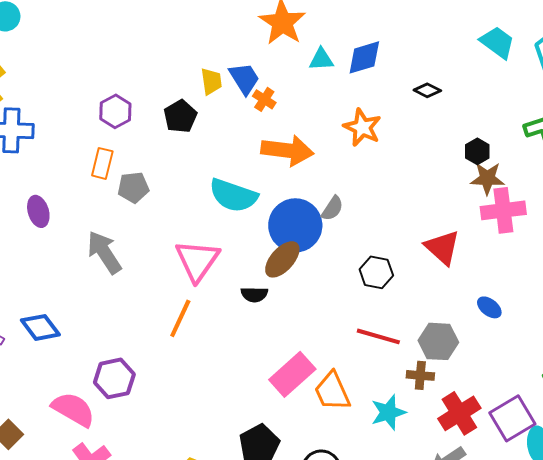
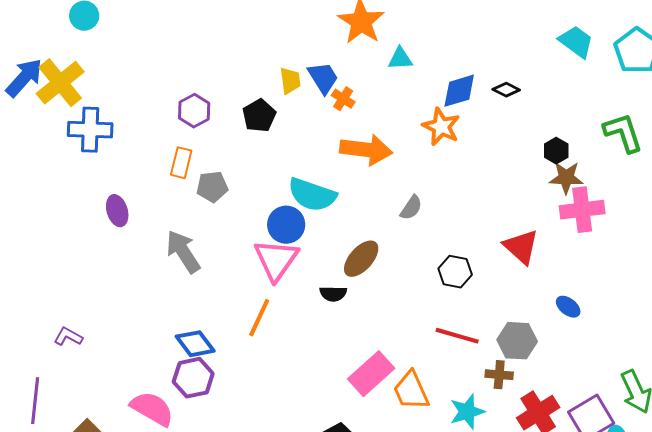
blue diamond: (364, 57) -> (459, 91), moved
blue circle: (295, 225) -> (286, 225), moved, size x0.7
blue diamond: (40, 327) -> (195, 344), moved

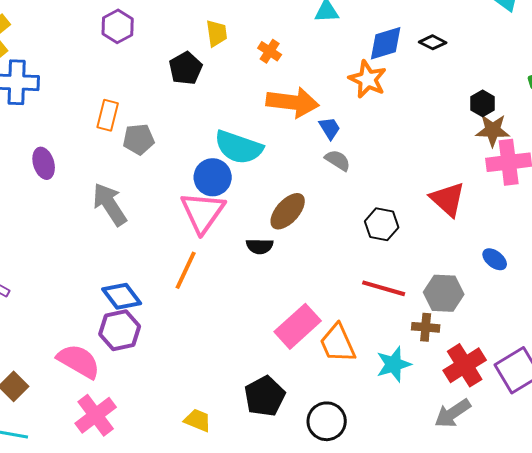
blue trapezoid: (323, 78) -> (330, 128), moved, size x0.7
purple hexagon: (194, 111) -> (118, 26), moved
gray semicircle: (411, 208) -> (338, 160), turned -92

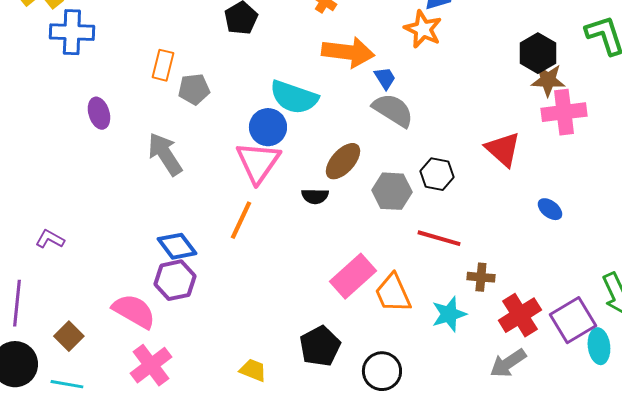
black hexagon: (483, 103) -> (538, 53), size x1.5
gray semicircle: (338, 160) -> (393, 110), size x1.6
gray hexagon: (444, 293) -> (392, 191), moved

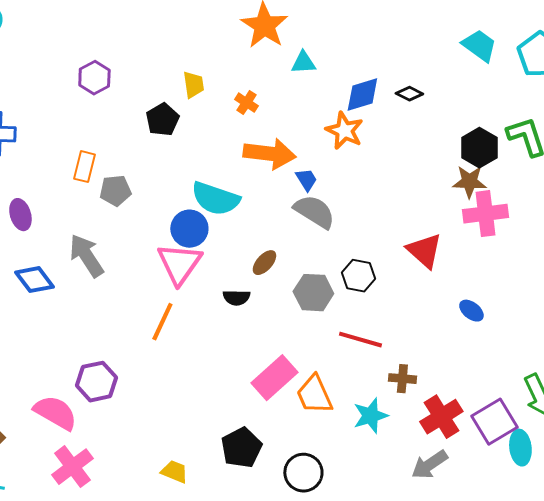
black hexagon: (538, 53) -> (479, 148), moved
brown ellipse: (343, 161) -> (264, 263), size x0.7
blue diamond: (177, 246) -> (34, 280), moved

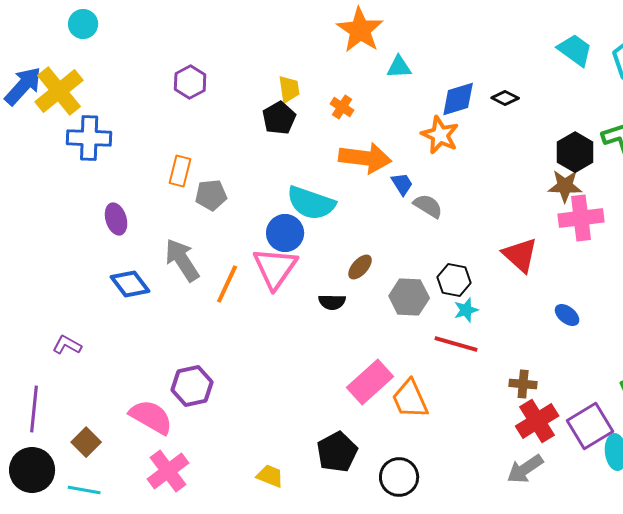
black pentagon: (162, 120) -> (279, 118), moved
gray semicircle: (314, 212) -> (428, 206), moved, size x0.7
orange line: (162, 322) -> (227, 284), moved
brown cross: (402, 379) -> (523, 384), moved
cyan star: (370, 416) -> (466, 310), moved, size x0.7

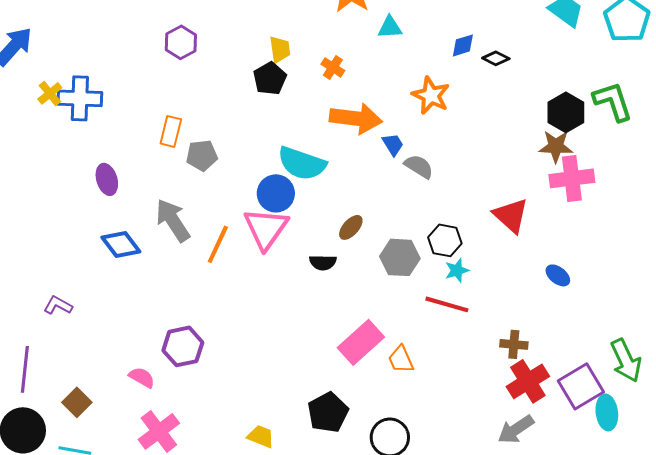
yellow cross: (59, 91) -> (50, 93), moved, size x0.5
blue diamond: (458, 99) -> (463, 45), moved, size x0.7
orange trapezoid: (410, 399) -> (401, 359), size x0.7
pink semicircle: (151, 417) -> (142, 377), size x0.6

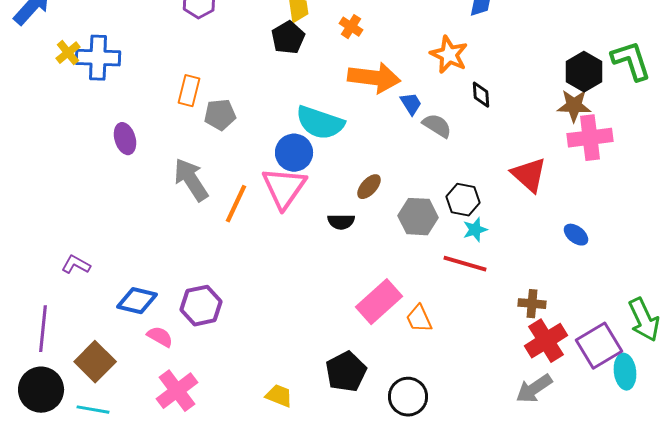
black diamond: (496, 58) -> (481, 95), moved, turned 60
blue diamond: (121, 244) -> (137, 301), moved, turned -39
brown square: (77, 402) -> (95, 362), size x1.4

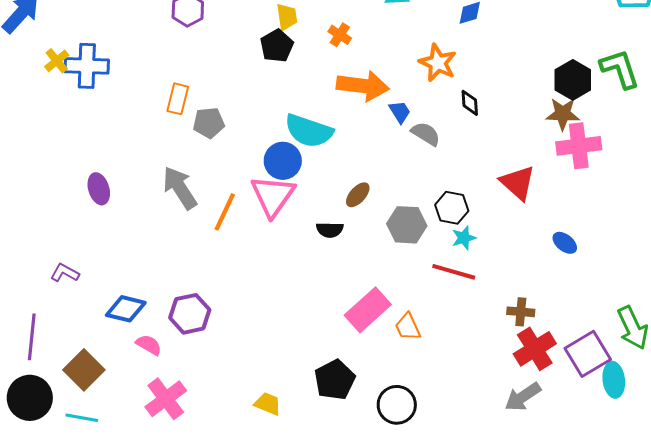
purple ellipse: (125, 139) -> (99, 189), moved

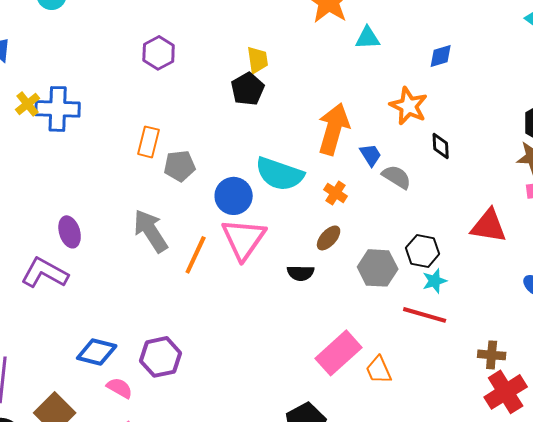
orange cross: (340, 35) -> (336, 193), moved
orange arrow: (363, 86) -> (334, 129), turned -81
blue circle: (283, 161) -> (234, 196), moved
red triangle: (518, 183) -> (489, 226), turned -33
purple L-shape: (65, 273) -> (45, 273), moved, size x1.6

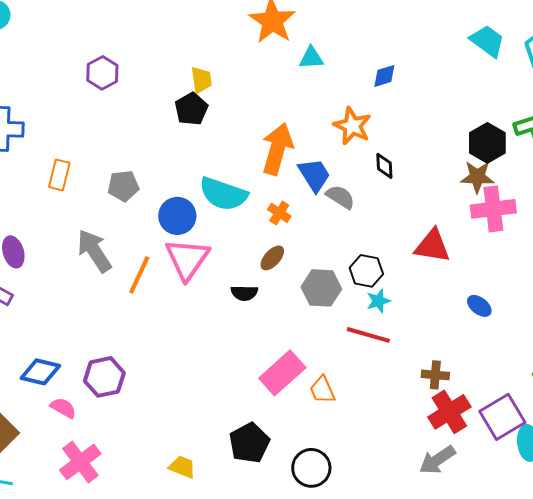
orange rectangle: (149, 142) -> (59, 175), moved
blue trapezoid: (371, 155) -> (314, 175), size x1.5

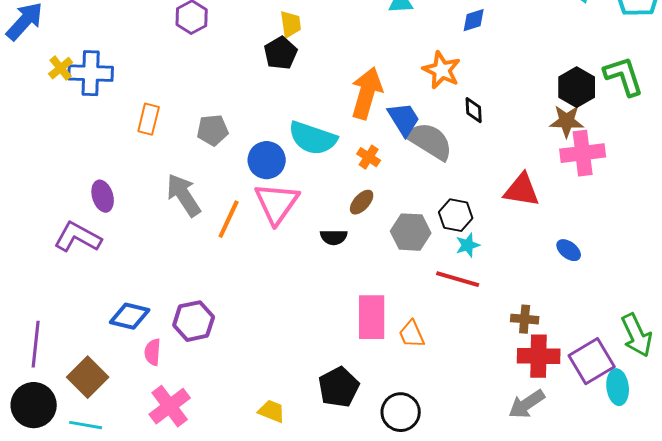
gray semicircle: (340, 197) -> (430, 141), size x1.6
pink rectangle: (282, 373) -> (372, 317), turned -48
pink semicircle: (63, 408) -> (153, 352), turned -116
red cross: (449, 412) -> (539, 356), turned 33

